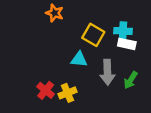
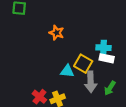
orange star: (55, 13) -> (57, 33), moved
yellow square: (93, 35) -> (83, 64), moved

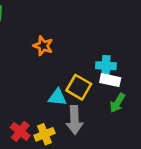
gray arrow: (91, 82) -> (74, 120), moved
green arrow: (110, 88) -> (117, 103), moved

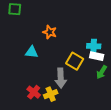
cyan triangle: (57, 97) -> (32, 52), moved
gray arrow: (74, 120) -> (61, 78), moved

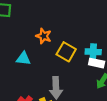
yellow square: (75, 61) -> (66, 52), moved

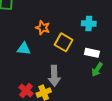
cyan cross: (93, 52) -> (89, 23), moved

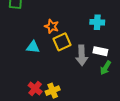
yellow square: (64, 42) -> (62, 42), moved, turned 36
gray arrow: (54, 76) -> (82, 55), moved

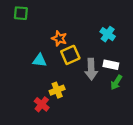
cyan cross: (97, 22) -> (108, 34), turned 32
yellow cross: (53, 91) -> (57, 90), moved

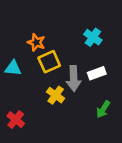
white rectangle: (111, 65) -> (97, 73), turned -32
green arrow: (116, 82) -> (103, 109), moved
yellow cross: (57, 90) -> (56, 95), moved, turned -32

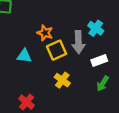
gray arrow: (74, 78) -> (78, 42), moved
green arrow: (103, 109) -> (103, 84), moved

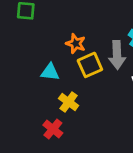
yellow cross: (62, 80) -> (69, 102), moved

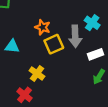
cyan triangle: (50, 72) -> (12, 46), moved

